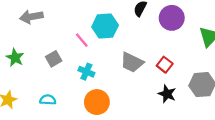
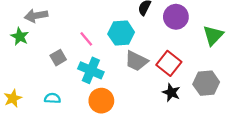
cyan hexagon: (105, 26) -> (121, 33), moved
green star: (15, 58) -> (20, 37), moved
red square: (165, 65) -> (169, 63), size x1.5
cyan cross: (86, 72) -> (91, 70), size x1.5

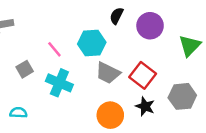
orange circle: (101, 101) -> (110, 115), moved

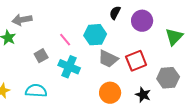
red square: (143, 75) -> (136, 61), turned 30
black star: (145, 106) -> (143, 95), moved
cyan semicircle: (18, 113) -> (36, 91), size x1.5

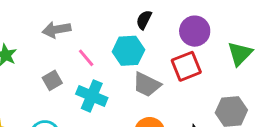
black semicircle: (115, 13) -> (144, 20), moved
gray arrow: (22, 20) -> (56, 30), moved
red square: (136, 61) -> (186, 66), moved

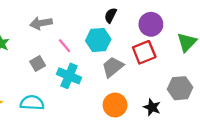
gray trapezoid: (147, 85) -> (113, 67), turned 115

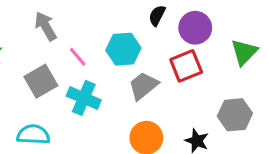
black semicircle: (111, 15) -> (157, 15), moved
gray arrow: (41, 23) -> (46, 26), turned 70
gray square: (38, 64) -> (41, 81), size x1.5

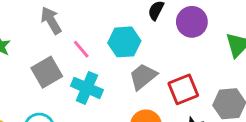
red square: (186, 66) -> (183, 89), moved

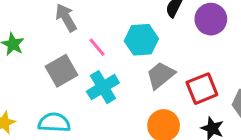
cyan cross: (87, 88) -> (103, 87), turned 36

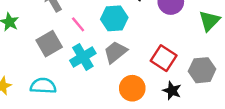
gray trapezoid: (161, 75) -> (115, 52), moved
red square: (202, 89) -> (164, 58), turned -35

